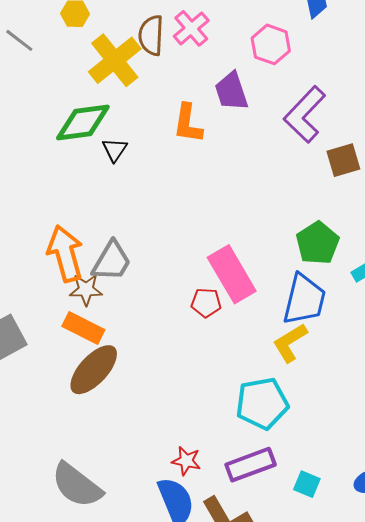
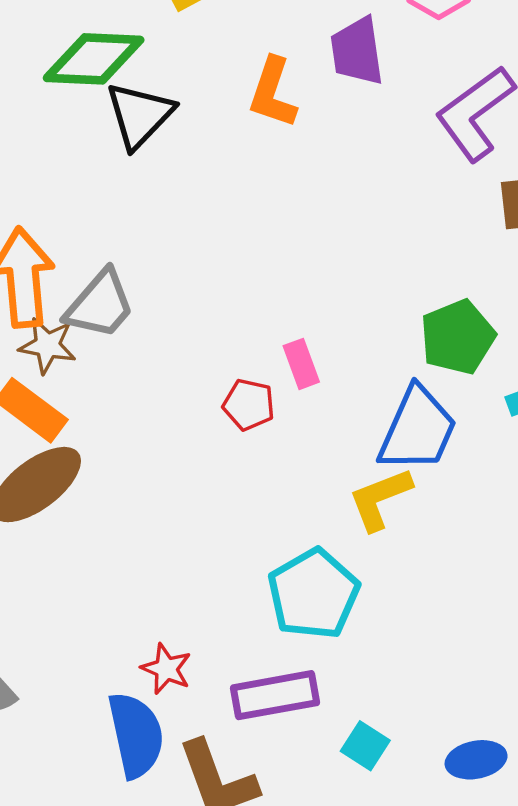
black triangle: (115, 150) -> (139, 115), size x1.6
pink rectangle: (232, 274) -> (301, 364), size x0.5
cyan pentagon: (262, 403) -> (313, 594), turned -30

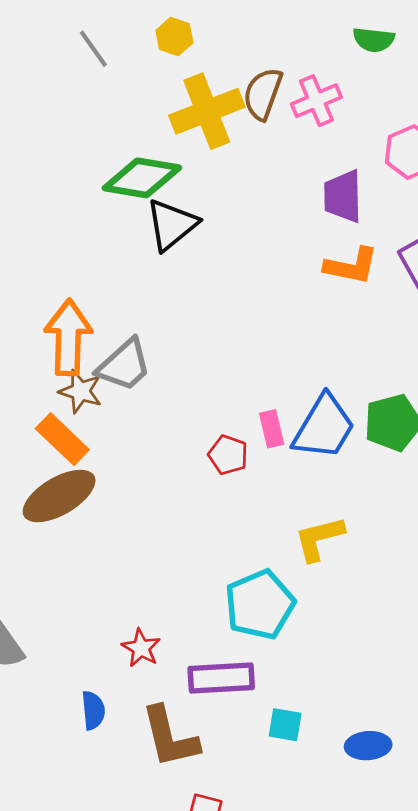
orange L-shape: (273, 93) -> (351, 266), moved, turned -104
blue trapezoid: (418, 429) -> (324, 427), moved
blue semicircle: (136, 735) -> (93, 710), moved, size x0.6
cyan square: (365, 746) -> (285, 725), turned -30

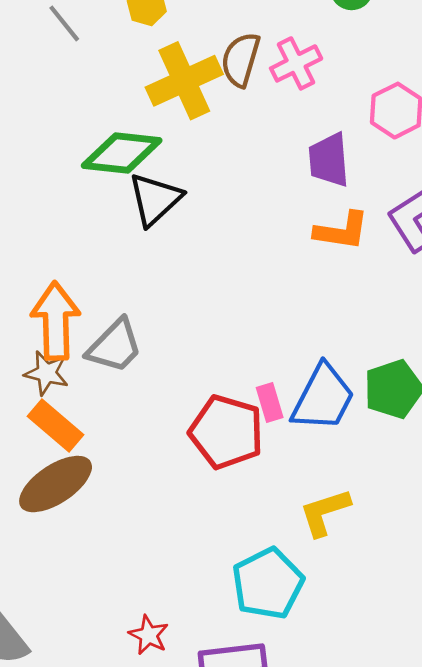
brown star: (81, 391) -> (47, 373), moved
red pentagon: (228, 455) -> (226, 432), size x1.8

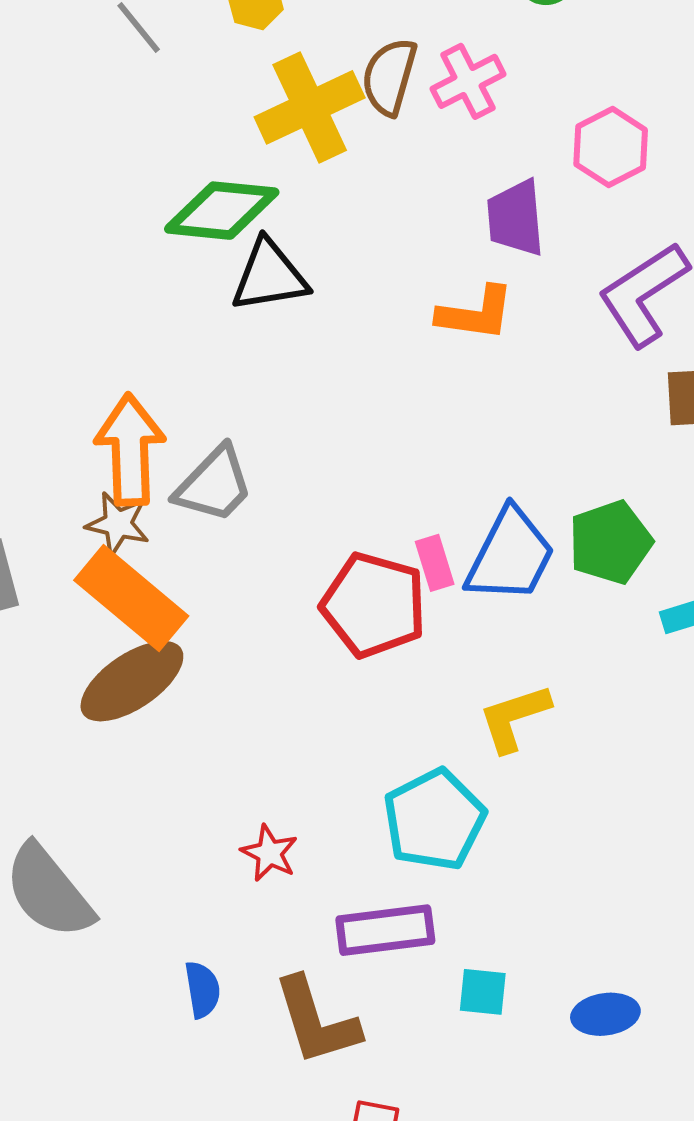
black triangle: (155, 199) -> (269, 276), turned 34
orange L-shape: (342, 231) -> (476, 313), moved
orange rectangle: (55, 425) -> (131, 598), size x1.4
red star: (149, 635) -> (269, 853), moved

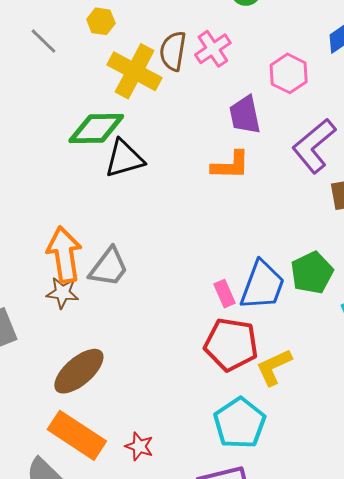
yellow cross: (310, 107) -> (135, 71), turned -30
orange rectangle: (131, 598) -> (77, 435), moved
red pentagon: (374, 605) -> (231, 344), moved
red star: (269, 853) -> (139, 446), moved

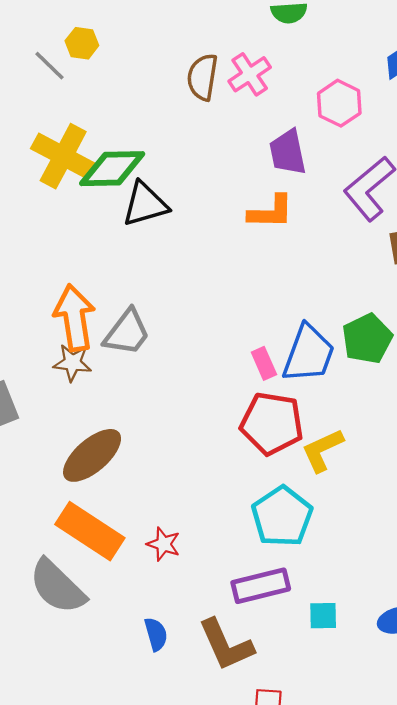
yellow hexagon: (101, 21) -> (82, 43), moved
yellow cross: (135, 71) -> (63, 156), moved

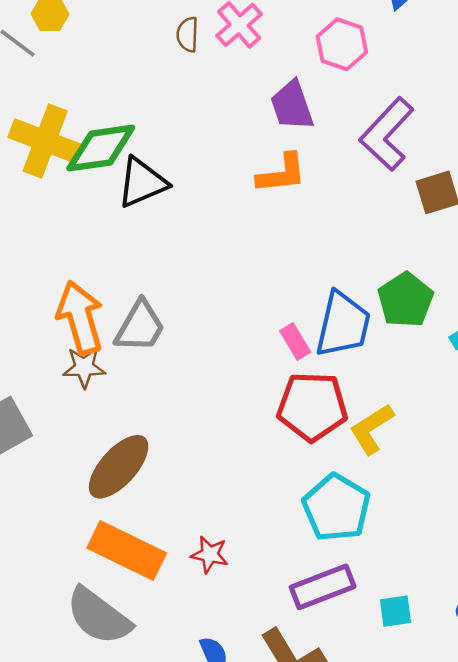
brown semicircle: (202, 77) -> (188, 34), size x0.7

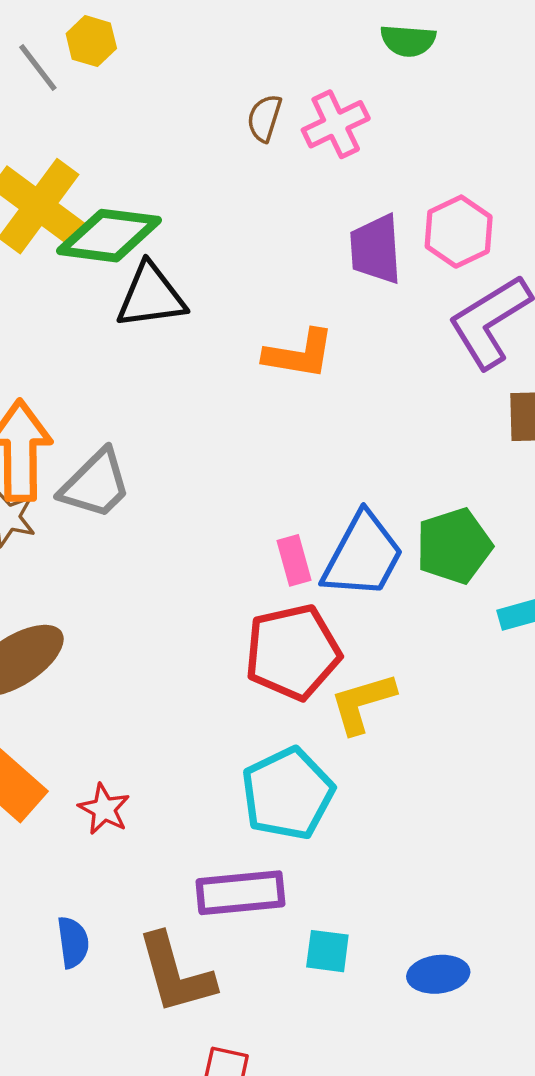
pink hexagon: (342, 44) -> (459, 232), moved
orange L-shape: (282, 174) -> (299, 354), moved
red pentagon: (312, 407) -> (293, 652), turned -30

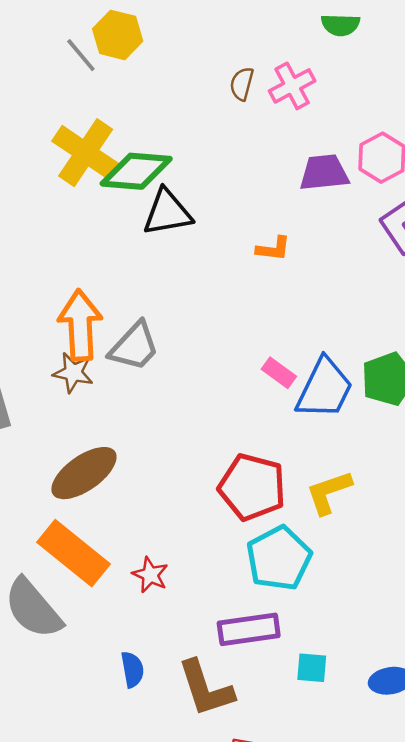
yellow hexagon: (91, 41) -> (118, 35), size x1.4
purple trapezoid: (376, 249) -> (324, 173), turned 90
orange L-shape: (299, 354) -> (273, 249), size x0.7
pink rectangle: (294, 560) -> (279, 373), moved, turned -36
red pentagon: (293, 652) -> (252, 487), moved, turned 30

